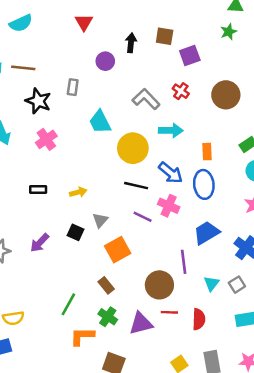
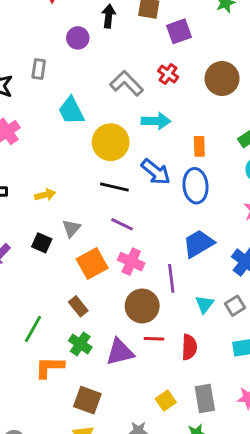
pink cross: (169, 206) -> (131, 262), moved

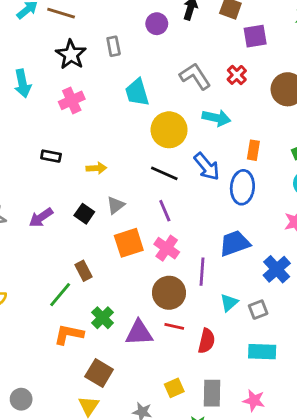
gray rectangle: (39, 69) -> (114, 46), turned -30
purple line: (122, 224) -> (165, 211), turned 30
brown rectangle: (78, 306) -> (83, 271), moved

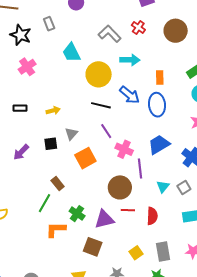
black square: (84, 214) -> (51, 144), turned -32
pink cross: (167, 248) -> (124, 149), moved
brown square: (99, 373) -> (93, 247), moved

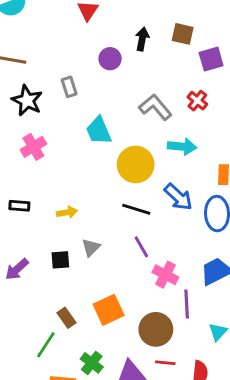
orange square: (85, 158) -> (109, 310), moved

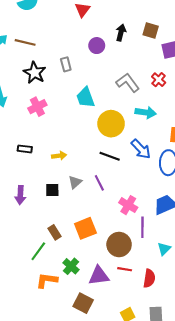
purple line: (141, 247) -> (99, 183), moved
purple arrow: (17, 269) -> (20, 195), turned -48

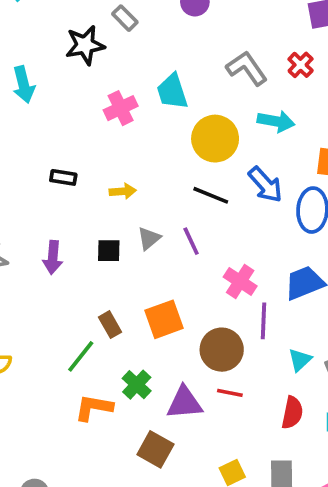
gray rectangle: (66, 64) -> (125, 18), moved, turned -32
black star: (35, 73) -> (85, 45), turned 30
pink cross: (37, 107) -> (121, 108), moved
red semicircle: (149, 278) -> (292, 413), moved

